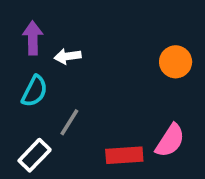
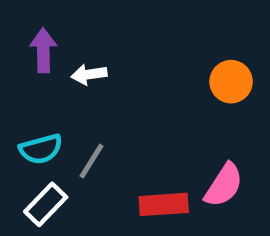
cyan semicircle: (35, 91) -> (41, 149), moved, turned 48

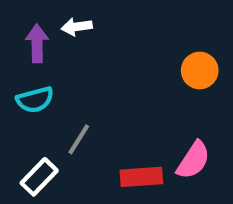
white arrow: (89, 74) -> (77, 27), moved
cyan semicircle: (41, 149) -> (35, 100), moved

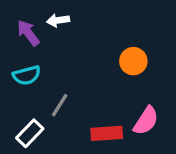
purple arrow: (37, 43) -> (28, 33), turned -36
orange circle: (200, 71) -> (133, 61), moved

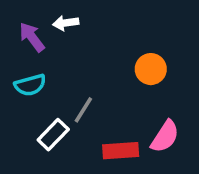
gray line: (60, 105) -> (83, 110), moved
white rectangle: (30, 133) -> (53, 135), moved

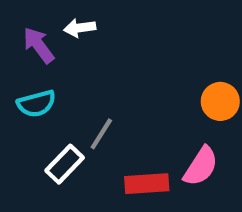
orange circle: (151, 69) -> (220, 101), moved

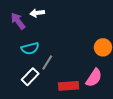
cyan semicircle: (36, 104) -> (30, 48), moved

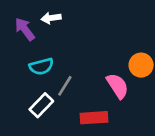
pink semicircle: (94, 78) -> (118, 86), moved, turned -66

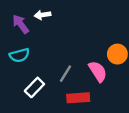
cyan semicircle: (41, 66) -> (19, 55), moved
gray line: (65, 86) -> (66, 74), moved

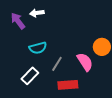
cyan semicircle: (19, 55) -> (38, 48), moved

